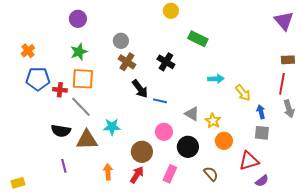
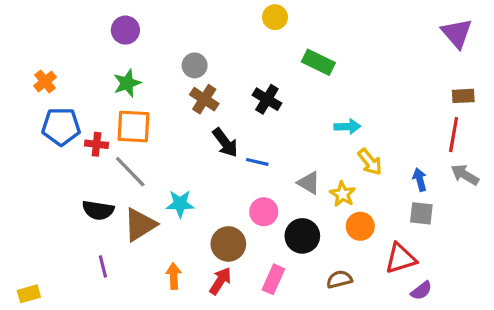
yellow arrow: (243, 93) -> (370, 162), moved
gray arrow: (289, 109) -> (465, 175), turned 138
brown triangle: (87, 140) -> (140, 225), turned -30
brown semicircle: (211, 174) -> (339, 279), turned -63

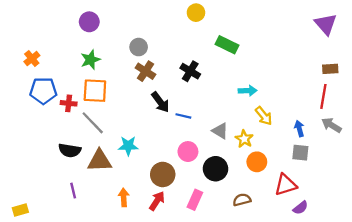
brown triangle: (140, 225) -> (100, 161), turned 30

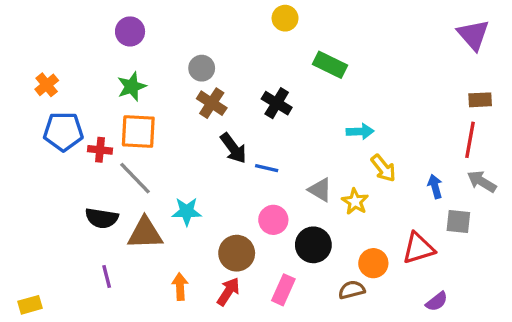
gray square: (300, 153) -> (458, 222), moved
orange circle: (257, 162) -> (373, 263), moved
red triangle: (286, 185) -> (418, 248), moved

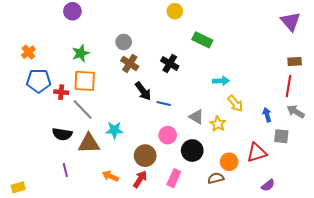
purple circle: (130, 31) -> (72, 11), moved
orange arrow: (180, 287) -> (110, 176), turned -63

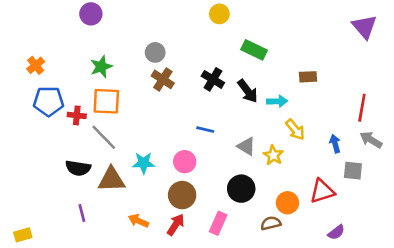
brown rectangle: (295, 61) -> (308, 77), moved
black arrow: (143, 91) -> (248, 91), moved
pink circle: (168, 135) -> (185, 162), moved

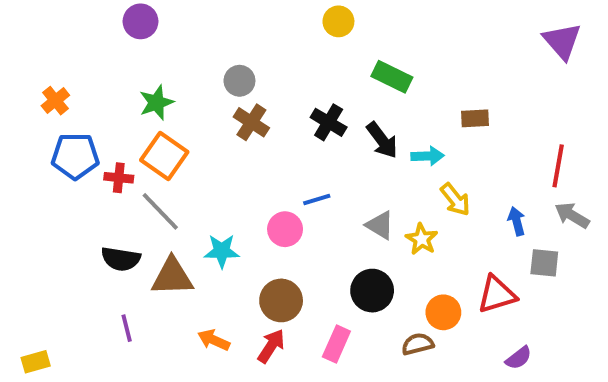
orange square: (106, 101) -> (164, 156), turned 32
blue line: (205, 130) -> (317, 200), turned -30
pink circle: (185, 162) -> (285, 229), moved

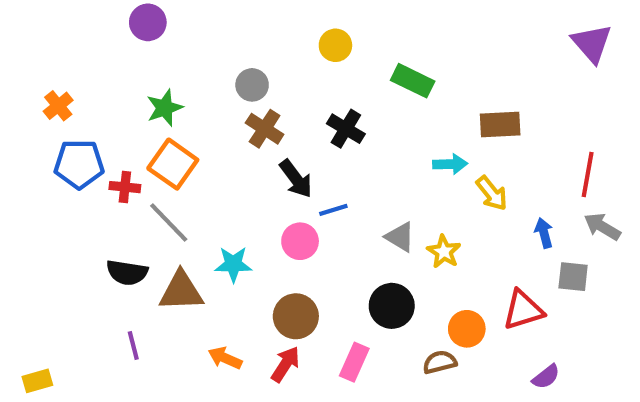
yellow circle: (338, 21) -> (335, 45), moved
brown rectangle: (475, 118) -> (500, 124), size x1.4
black arrow: (382, 140) -> (296, 179), moved
yellow arrow: (455, 200) -> (492, 193), moved

